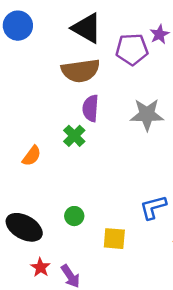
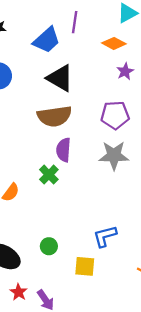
purple star: (159, 34) -> (125, 71), moved
purple pentagon: (132, 49) -> (115, 115), moved
blue L-shape: (153, 207) -> (105, 236), moved

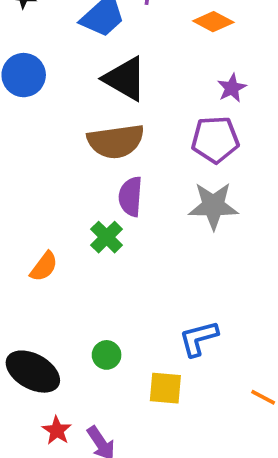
purple star: (125, 71) -> (232, 88), moved

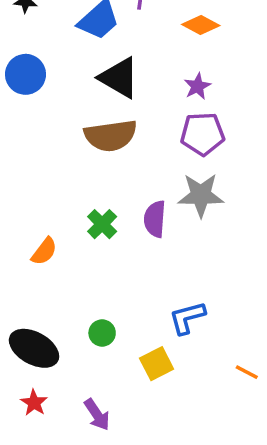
purple star: (232, 88) -> (197, 86), moved
purple semicircle: (130, 197) -> (155, 219), moved
yellow square: (165, 388) -> (157, 364), turned -32
red star: (57, 430) -> (34, 403), moved

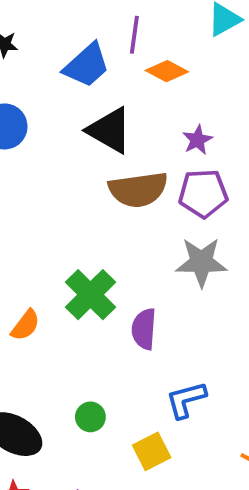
orange diamond: (201, 25) -> (167, 71), moved
brown semicircle: (111, 136) -> (138, 190), moved
purple semicircle: (155, 219) -> (144, 329), moved
green cross: (102, 224) -> (90, 295), size x1.5

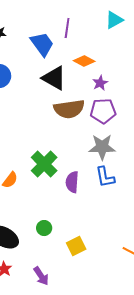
blue trapezoid: (87, 65) -> (42, 44), turned -84
orange diamond: (167, 71) -> (84, 61), moved
blue L-shape: (186, 400) -> (105, 177), moved, turned -85

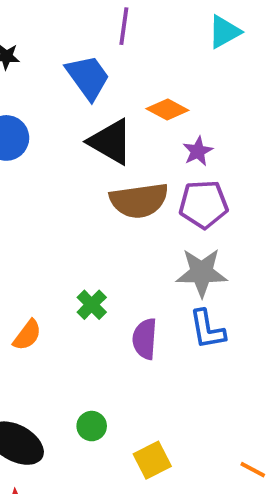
purple line: (67, 28) -> (124, 26), moved
green cross: (44, 164) -> (92, 305), size x0.6

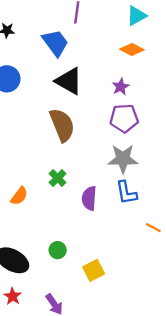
orange diamond: (167, 110) -> (132, 50), moved
brown semicircle: (139, 200) -> (62, 125), moved, turned -104
orange line: (253, 470) -> (153, 228), moved

